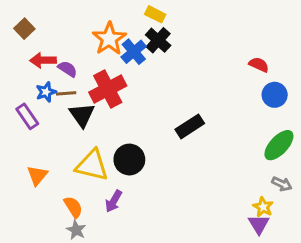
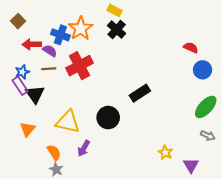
blue cross: (134, 52) -> (60, 35), moved, turned -30
blue star: (46, 92) -> (22, 72), moved
black triangle: (82, 115) -> (35, 94), moved
black circle: (129, 160) -> (108, 118), moved
yellow star: (263, 207) -> (165, 153), moved

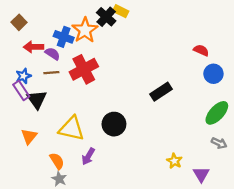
black cross: (117, 30) -> (106, 17), moved
black rectangle: (140, 93) -> (161, 92), moved

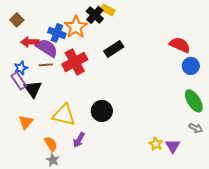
red semicircle: (201, 50) -> (180, 45), size x1.5
purple semicircle: (52, 54) -> (47, 48), size x1.6
black rectangle: (161, 92) -> (114, 49), moved
green ellipse: (217, 113) -> (194, 101), turned -75
purple triangle: (201, 174) -> (173, 146), moved

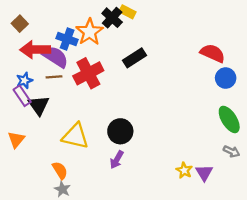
red arrow: (30, 42) -> (35, 50), size x1.4
orange triangle: (26, 122) -> (16, 140), moved
purple arrow: (79, 140) -> (117, 160), moved

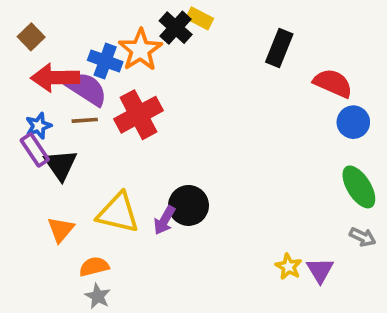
black rectangle: (135, 58) -> (279, 48), moved, turned -35
orange triangle: (16, 140) -> (61, 230), moved
purple arrow: (117, 160) -> (164, 220), moved
orange semicircle: (60, 170) -> (94, 267), turned -72

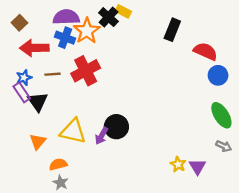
purple semicircle: (87, 89) -> (66, 17), moved, turned -35

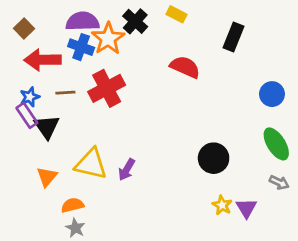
yellow rectangle: (123, 11) -> (177, 14), moved
black rectangle: (172, 30) -> (234, 37), moved
red semicircle: (205, 51) -> (185, 67), moved
black circle: (116, 127) -> (214, 158), moved

